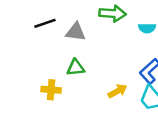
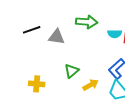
green triangle: (76, 68) -> (72, 71), moved, turned -35

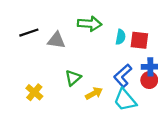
cyan semicircle: (115, 34) -> (121, 37), turned -80
yellow cross: (37, 84) -> (34, 92), turned 35

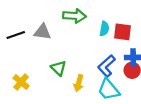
black line: (29, 33) -> (16, 35), moved
green triangle: (73, 78) -> (58, 68), turned -35
yellow arrow: (94, 93) -> (79, 83), turned 133

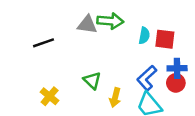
gray triangle: (42, 32) -> (87, 25), moved

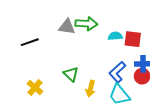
cyan semicircle: (144, 36) -> (115, 36), turned -104

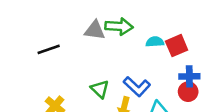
red square: (133, 39) -> (177, 46), turned -30
blue L-shape: (117, 72) -> (137, 87), moved, turned -95

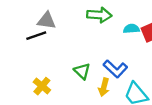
gray triangle: (95, 30) -> (47, 21), moved

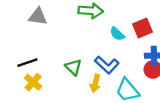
cyan semicircle: (131, 29) -> (117, 34), moved, turned -133
black line: (36, 36) -> (27, 63), moved

